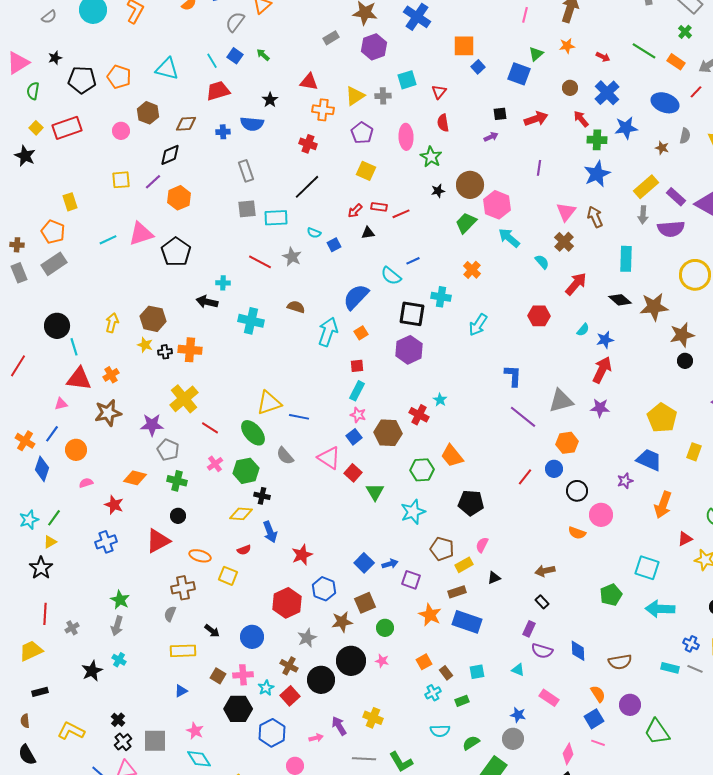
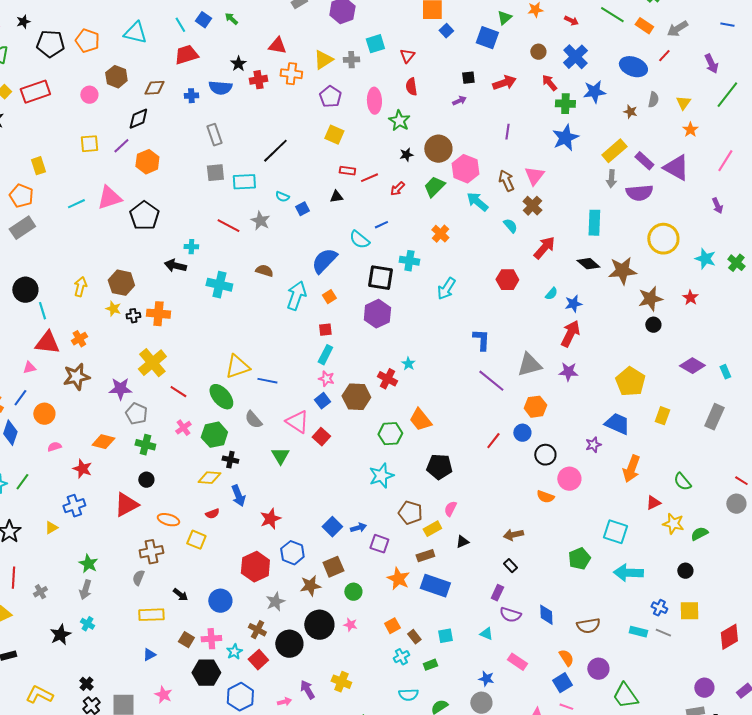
red cross: (308, 144) -> (258, 80), moved, turned -30
red arrow: (355, 211) -> (397, 189), moved
brown arrow: (595, 217) -> (506, 181), moved
green triangle: (375, 492) -> (280, 456), moved
yellow triangle: (50, 542) -> (51, 528), moved

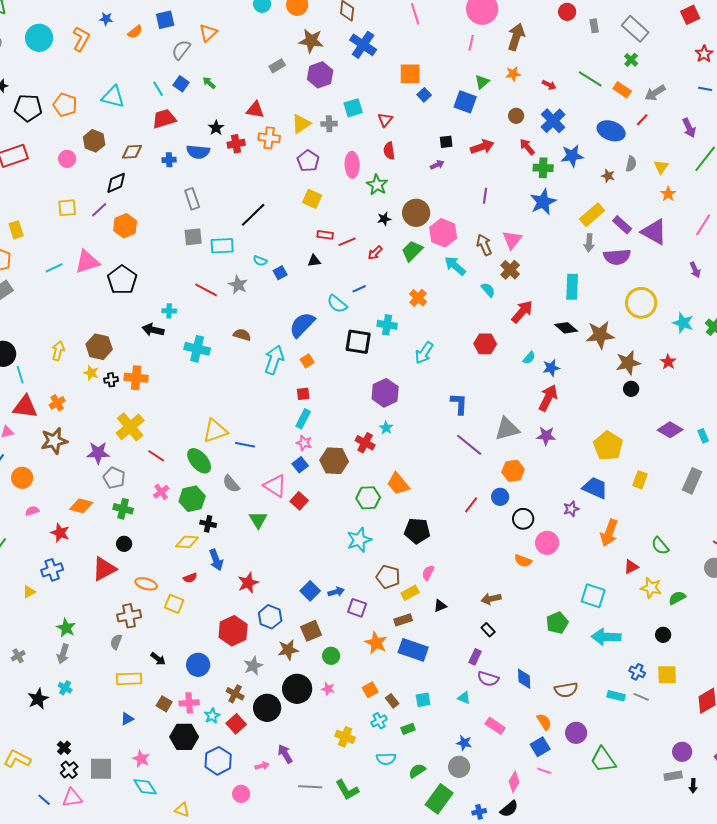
purple hexagon: (377, 314) -> (385, 393), moved
yellow cross: (341, 682) -> (345, 737), moved

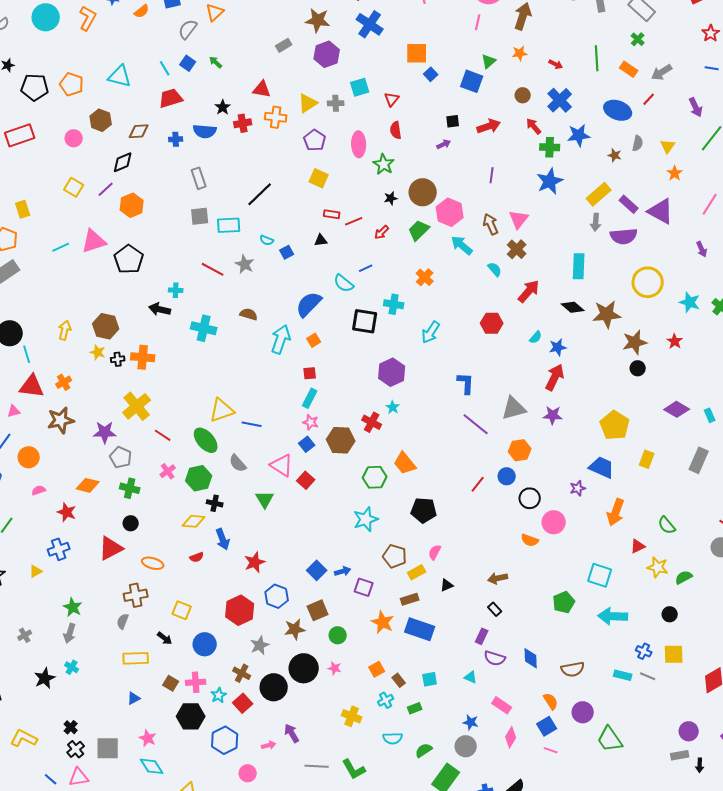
green line: (590, 79) -> (597, 58), turned 55
yellow square: (67, 208) -> (74, 187), turned 36
yellow square: (174, 604) -> (182, 610), moved
pink diamond: (514, 782) -> (511, 737), moved

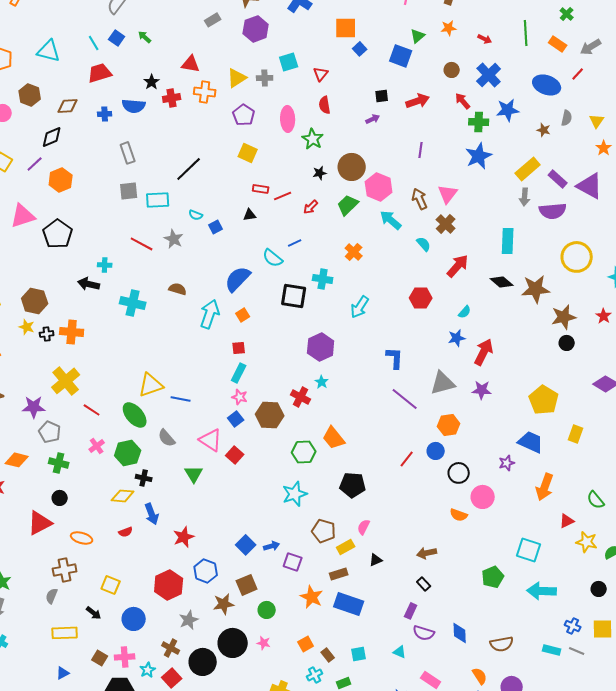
blue star: (558, 347) -> (457, 338), moved

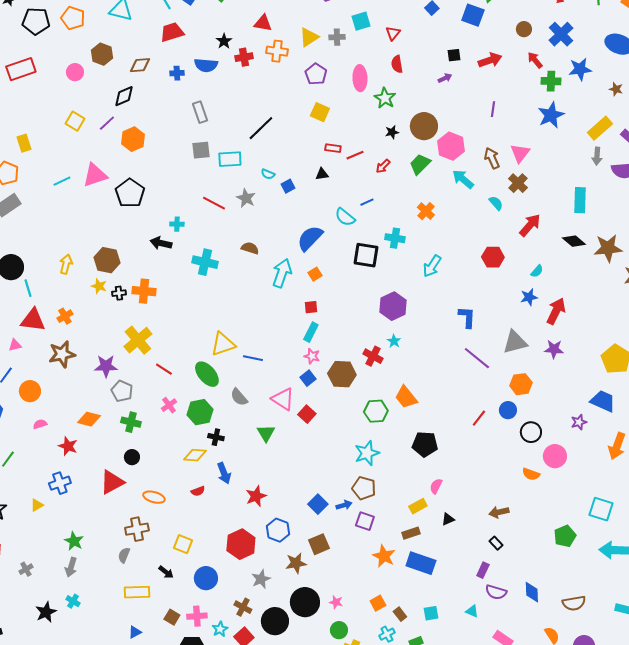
brown pentagon: (324, 531) -> (364, 488), moved
green circle: (267, 610) -> (339, 630), moved

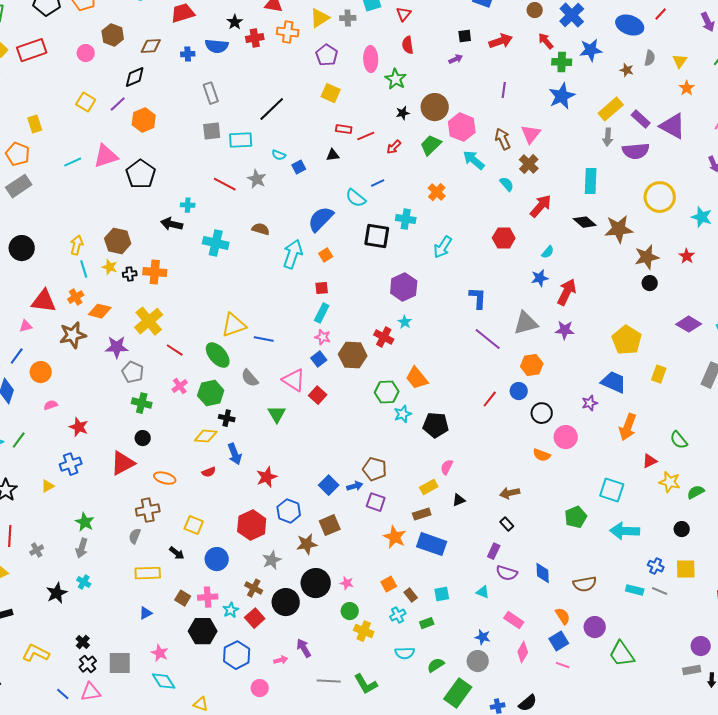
cyan line: (28, 288) -> (84, 269), moved
orange diamond: (89, 419) -> (100, 311), moved
cyan star: (367, 453) -> (403, 414), moved, size x0.7

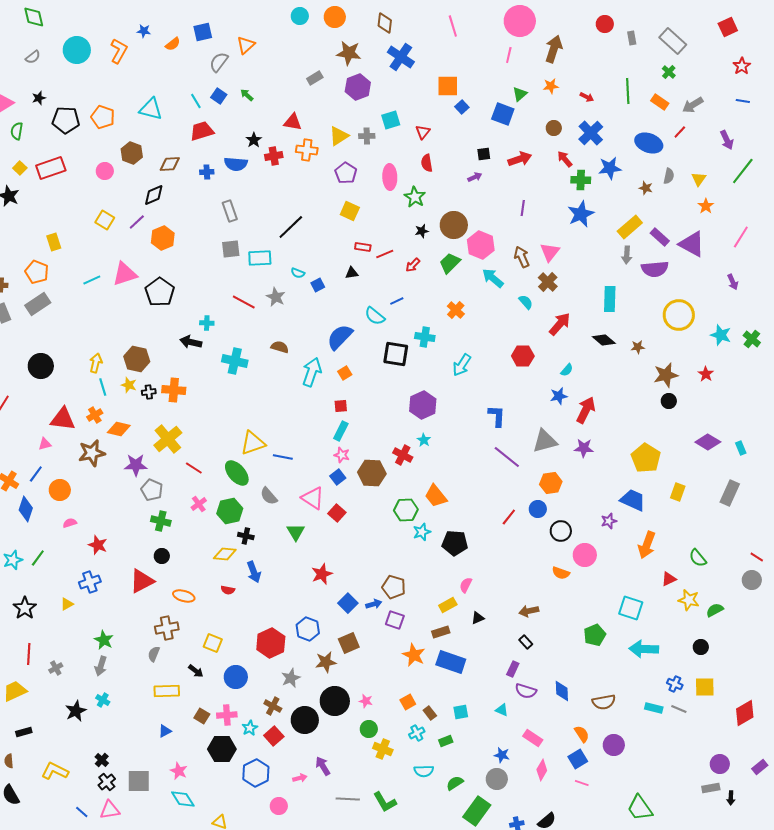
brown star: (619, 229) -> (638, 347), size x0.5
red semicircle: (209, 472) -> (228, 590), turned 32
red star: (267, 477) -> (322, 574), moved
green trapezoid: (622, 654) -> (640, 808), moved

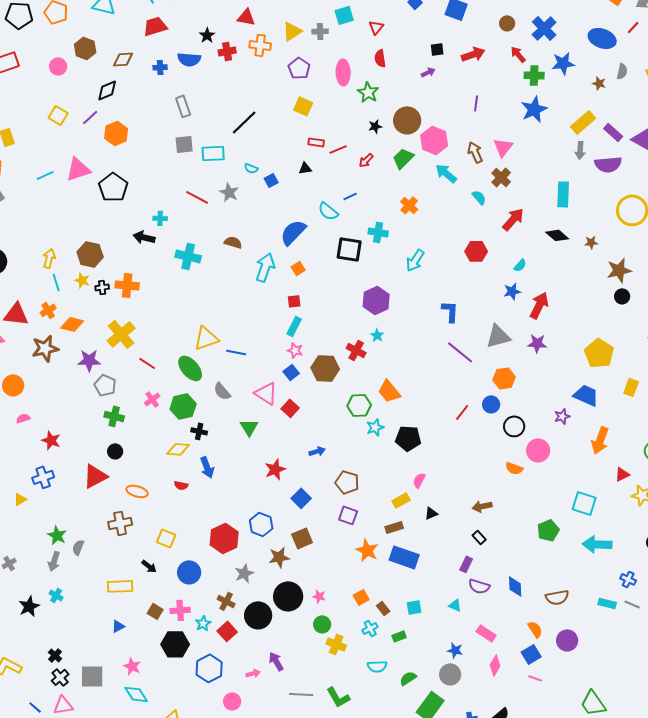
blue arrow: (374, 604) -> (317, 451), moved
gray semicircle: (154, 654) -> (78, 547), moved

